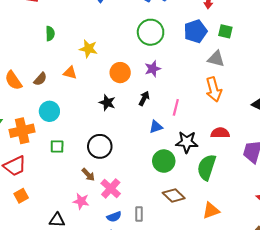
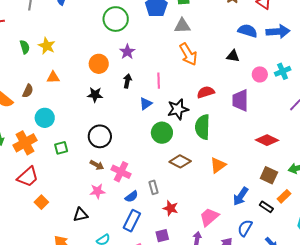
yellow star: (88, 49) -> (47, 46), moved, turned 30

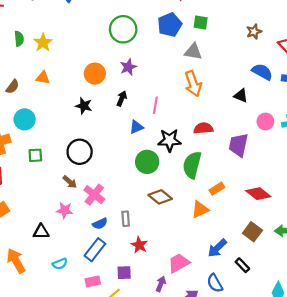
orange rectangle: (284, 196) -> (217, 189), moved
blue semicircle: (245, 228) -> (215, 283), turned -72

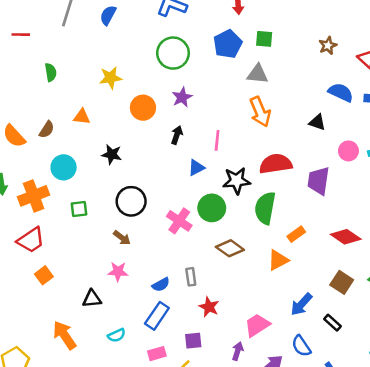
yellow star: (43, 43) -> (111, 78), moved, turned 30
black star: (84, 106) -> (112, 154), moved
red semicircle: (203, 128) -> (276, 164), size x1.4
pink cross: (94, 195) -> (179, 221), moved

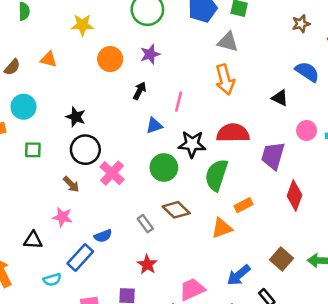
black star: (112, 154) -> (76, 117), moved
pink cross: (179, 221) -> (112, 173), moved
red diamond: (346, 237) -> (295, 195), moved, turned 68
gray rectangle: (191, 277) -> (145, 224), moved, turned -36
blue rectangle: (157, 316) -> (80, 257), moved

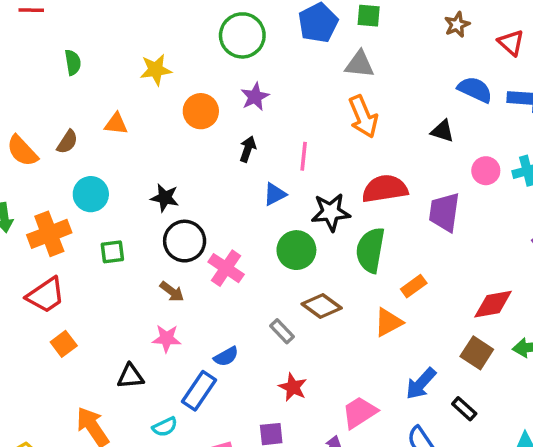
red diamond: (295, 195) -> (493, 304), moved, turned 68

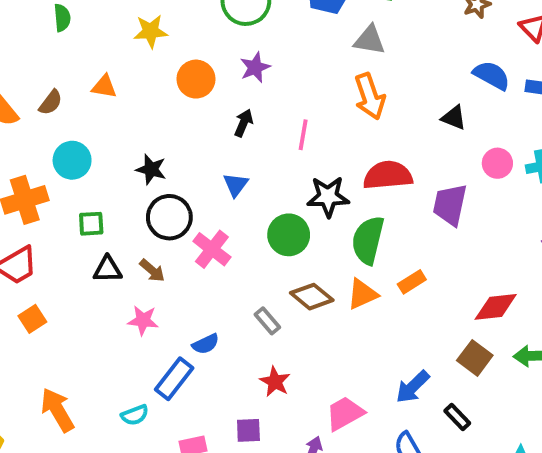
blue triangle: (275, 194) -> (236, 185), moved, turned -30
orange triangle: (388, 322) -> (362, 294), moved
black triangle: (130, 376) -> (108, 269), moved

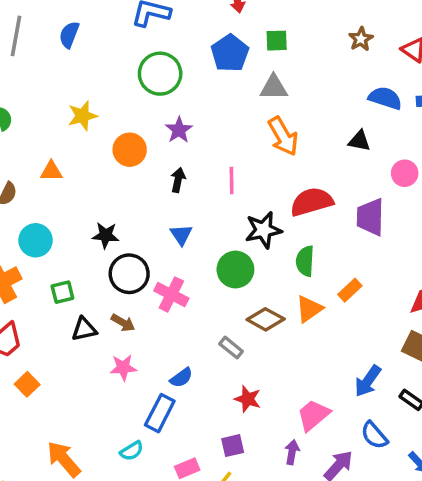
green semicircle: (368, 240) -> (305, 261), size x0.7

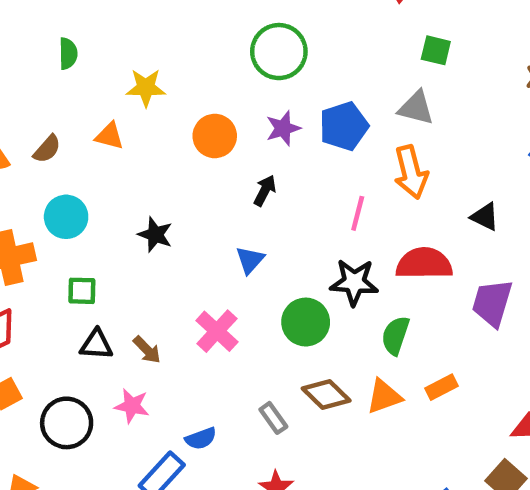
blue pentagon: (230, 53) -> (344, 126), moved
yellow star: (82, 116) -> (146, 88), moved
black triangle: (359, 141) -> (485, 217), moved
pink line: (232, 180) -> (358, 213), moved
black circle: (129, 274) -> (67, 423), moved

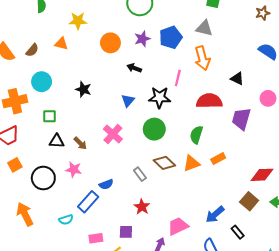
black arrow: (265, 191) -> (134, 68), turned -96
black star: (354, 282) -> (160, 97), moved

